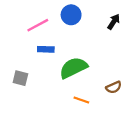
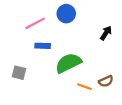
black arrow: (114, 22) -> (106, 33), moved
orange line: (81, 100) -> (84, 87), moved

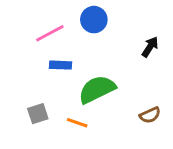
gray square: (19, 73) -> (38, 114), moved, turned -32
orange line: (84, 87) -> (77, 123), moved

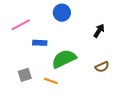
pink line: (50, 33) -> (21, 25), moved
brown semicircle: (150, 115) -> (102, 67), moved

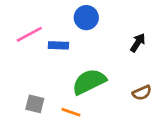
blue rectangle: (40, 43) -> (58, 45), moved
gray square: (25, 75) -> (35, 104), turned 32

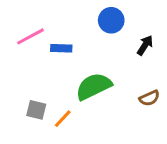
blue circle: (86, 18) -> (111, 20), moved
orange line: (71, 112) -> (63, 119), moved, turned -66

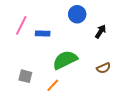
pink line: (30, 36) -> (21, 25), turned -36
orange line: (63, 119) -> (53, 85), moved

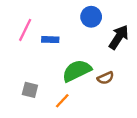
black arrow: (101, 31) -> (119, 37), size x1.5
brown semicircle: (104, 68) -> (106, 78), moved

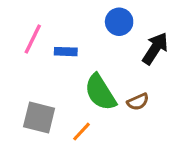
green semicircle: (77, 71) -> (100, 92), turned -96
gray square: (30, 90) -> (39, 117), size x1.5

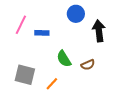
black arrow: (155, 48) -> (99, 31), turned -40
green semicircle: (100, 92) -> (64, 59), size x0.7

